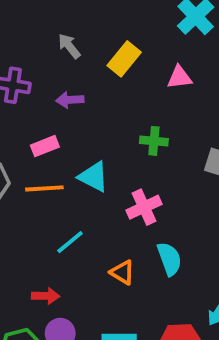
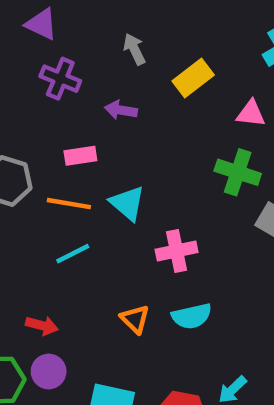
green cross: (154, 141) -> (238, 172), moved, size x1.4
cyan line: (70, 242) -> (73, 254), moved
cyan semicircle: (169, 259) -> (192, 316), turned 84

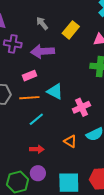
purple arrow: (121, 110) -> (42, 51), size x1.6
red arrow: (42, 326) -> (37, 149), moved

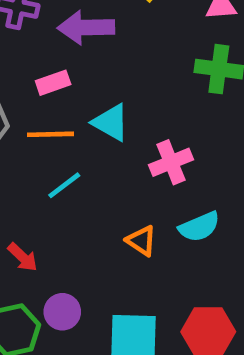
red arrow: (37, 149) -> (23, 257), moved, turned 40

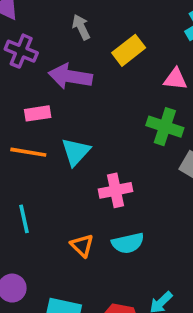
cyan triangle: (111, 123) -> (76, 152), turned 32
cyan line: (64, 185) -> (24, 219), moved, turned -76

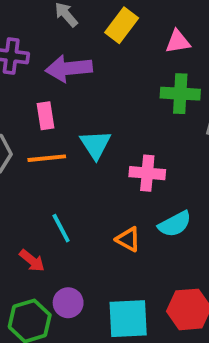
pink rectangle: (38, 113) -> (45, 116), turned -75
pink cross: (116, 190) -> (147, 173), turned 32

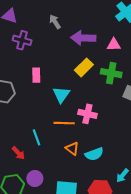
yellow rectangle: (122, 25) -> (84, 67), moved
purple arrow: (69, 68) -> (83, 38), moved
orange line: (47, 158) -> (64, 123), moved
cyan semicircle: (175, 224) -> (94, 154), moved

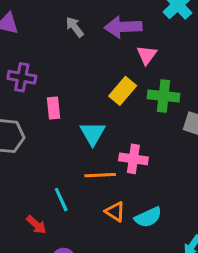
purple arrow: (83, 38) -> (123, 27), moved
purple cross: (22, 40) -> (22, 77), moved
pink triangle: (114, 45) -> (147, 55), moved, turned -48

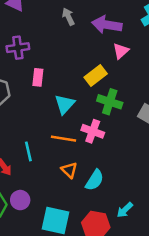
purple cross: (22, 77) -> (18, 48), turned -30
green cross: (164, 96) -> (110, 102), moved
cyan semicircle: (148, 217) -> (95, 180), turned -45

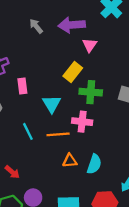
cyan line: (28, 151) -> (28, 131), moved
orange triangle: (69, 170) -> (70, 161), turned -35

